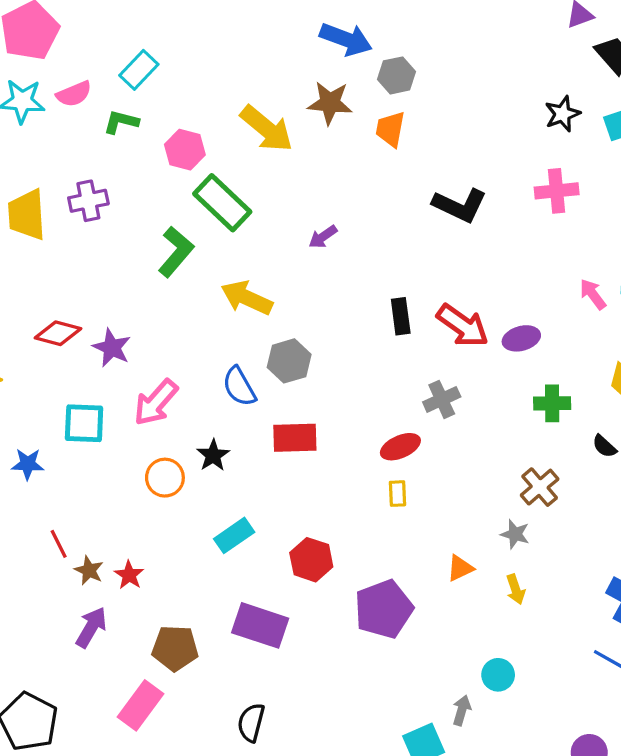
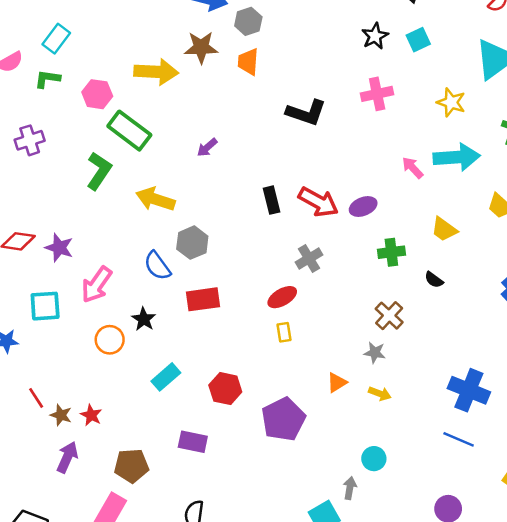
yellow arrow: (267, 129) -> (156, 72), turned -30
yellow arrow: (516, 589) -> (380, 394), turned -45
purple rectangle: (260, 625) -> (193, 442), size x0.7

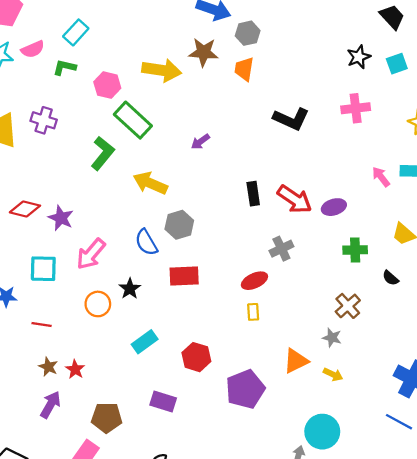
purple cross: (30, 140) -> (44, 120), turned 30
orange triangle: (337, 382) -> (296, 361), size x1.4
red line: (36, 398) -> (42, 325), moved, turned -54
cyan circle: (374, 459) -> (322, 432), size x1.6

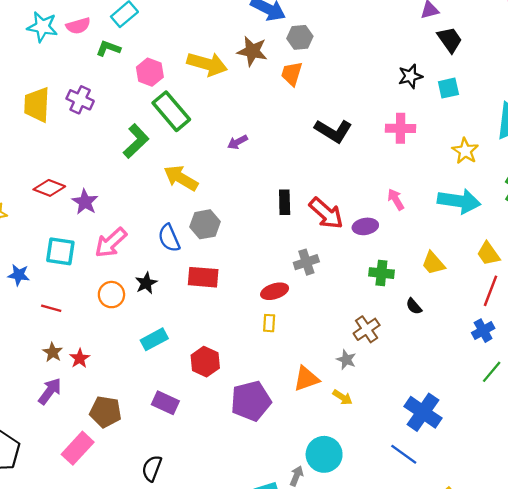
pink arrow: (381, 177) -> (396, 199), moved

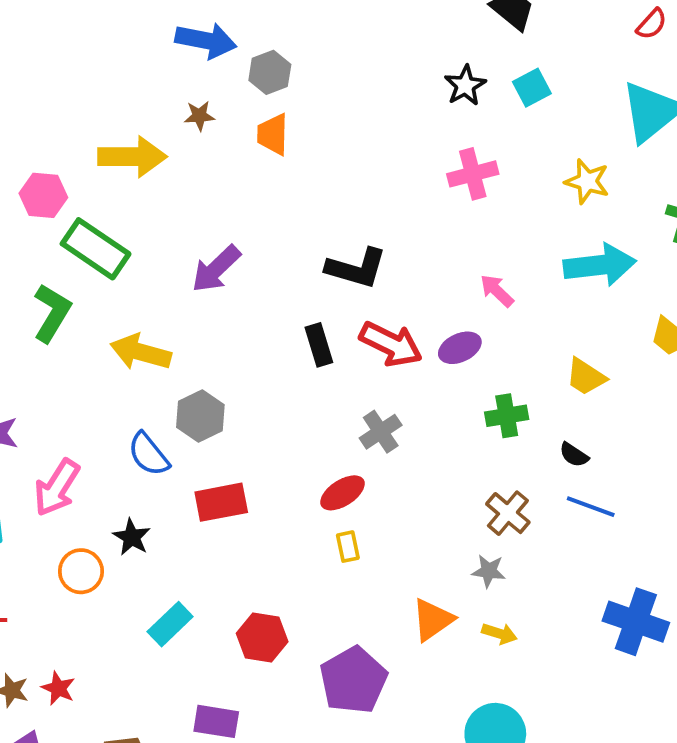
brown star: (252, 51) -> (199, 116), size x0.6
black L-shape: (333, 131) -> (356, 268), moved
purple arrow: (237, 142) -> (216, 269), size x1.6
blue line: (404, 454) -> (591, 507), moved

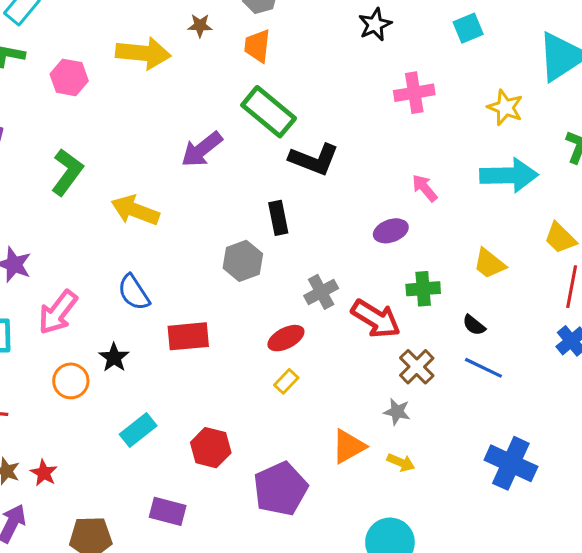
black star: (465, 85) -> (375, 24), moved
green rectangle: (96, 249) -> (269, 112), moved
red arrow: (391, 344) -> (376, 319), moved
gray hexagon: (200, 416) -> (243, 261), moved
yellow rectangle: (348, 547) -> (286, 381), turned 50

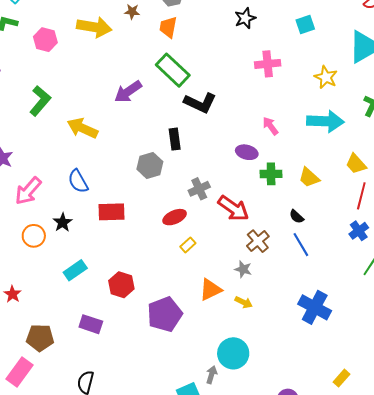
purple ellipse: (391, 231) -> (247, 152), turned 30
green cross: (423, 289) -> (271, 174), moved
blue line: (483, 368) -> (301, 245), turned 30
yellow rectangle: (286, 381) -> (188, 245), moved

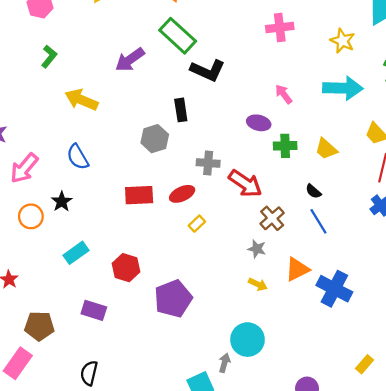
green L-shape: (40, 101) -> (49, 57), moved, size x0.7
gray cross: (199, 189) -> (208, 163), turned 30
red rectangle: (111, 212) -> (139, 195), moved
orange triangle: (210, 290) -> (297, 269), moved

